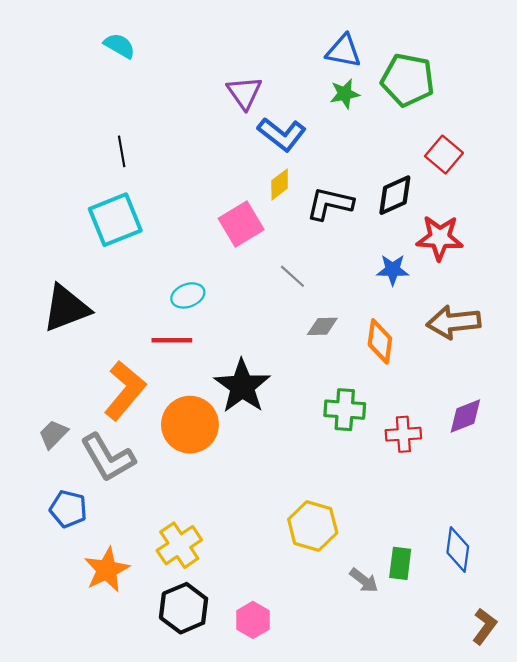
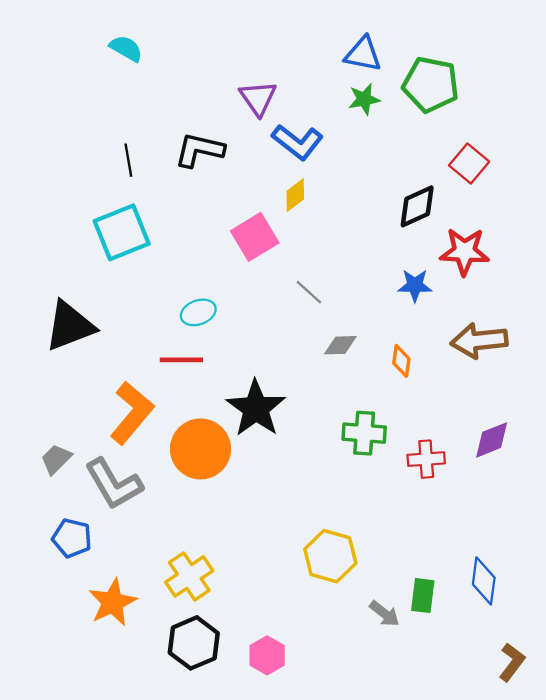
black L-shape: (330, 204) -> (199, 150), moved
orange diamond: (380, 341) -> (401, 361), size x0.7

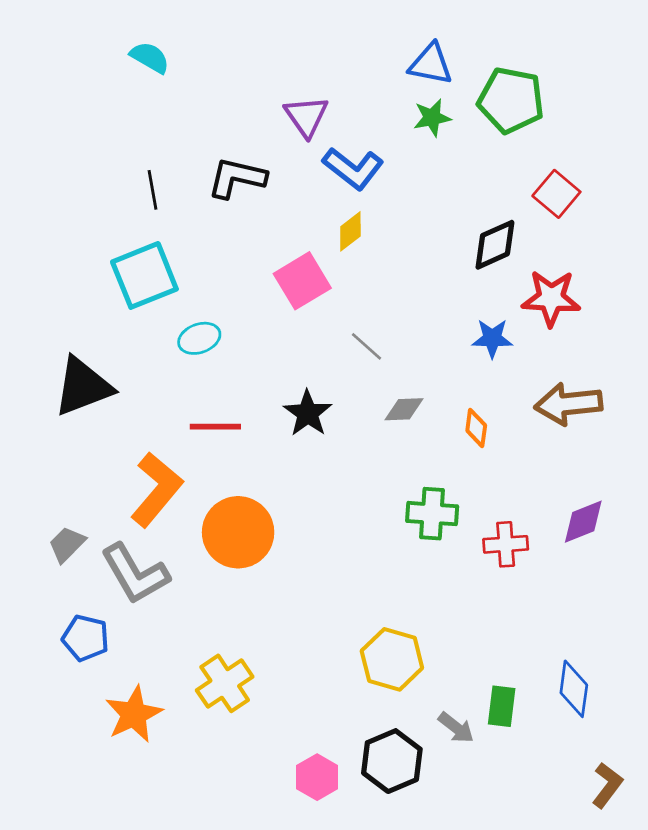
cyan ellipse: (198, 312) -> (199, 338), moved
black star: (256, 408) -> (308, 413), moved, size x0.7
black hexagon: (194, 643) -> (392, 761), moved

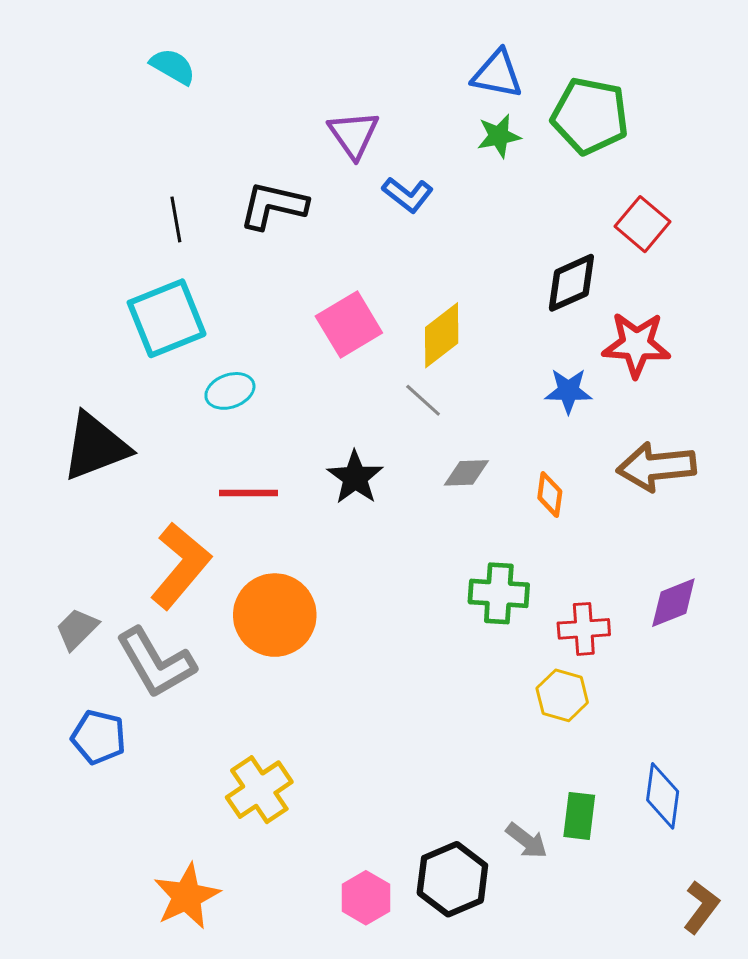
blue L-shape: (353, 168) -> (408, 195), size x0.7
yellow diamond: (350, 231) -> (442, 335), moved, size x1.4
yellow hexagon: (392, 659) -> (562, 695), moved, size x0.7
orange star: (134, 714) -> (187, 896), moved

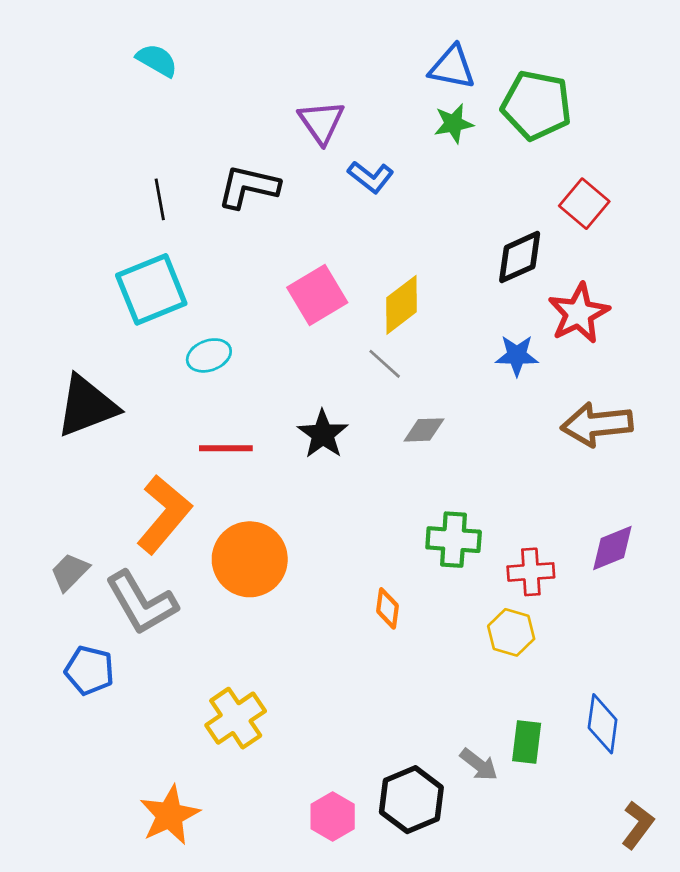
red star: (636, 345) -> (579, 313), turned -30
orange diamond: (550, 494) -> (387, 608), moved

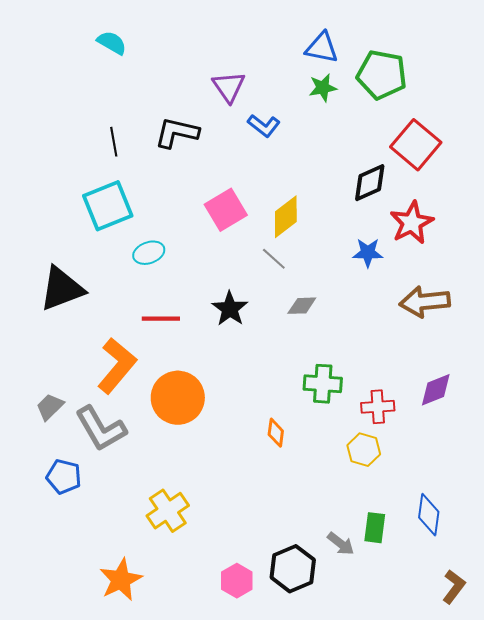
red square: (584, 204) -> (416, 145), size x1.4

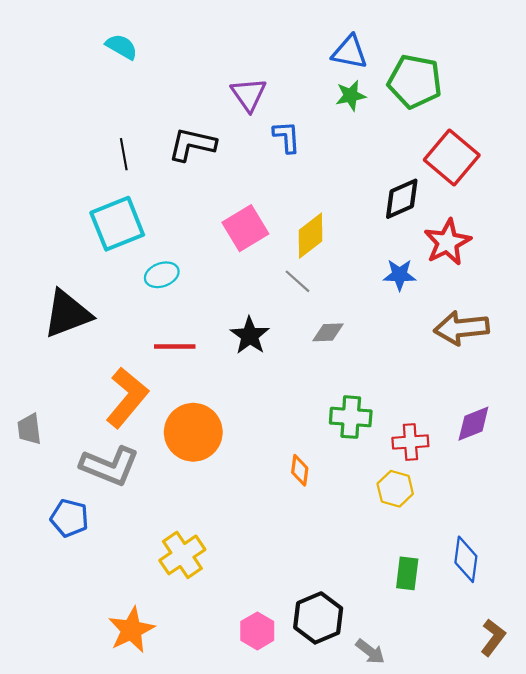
blue L-shape: (264, 126) -> (287, 137), turned -132
gray trapezoid: (50, 407) -> (29, 429), moved, turned -52
gray L-shape: (101, 429) -> (110, 466), turned -38
gray arrow: (341, 544) -> (370, 652), moved

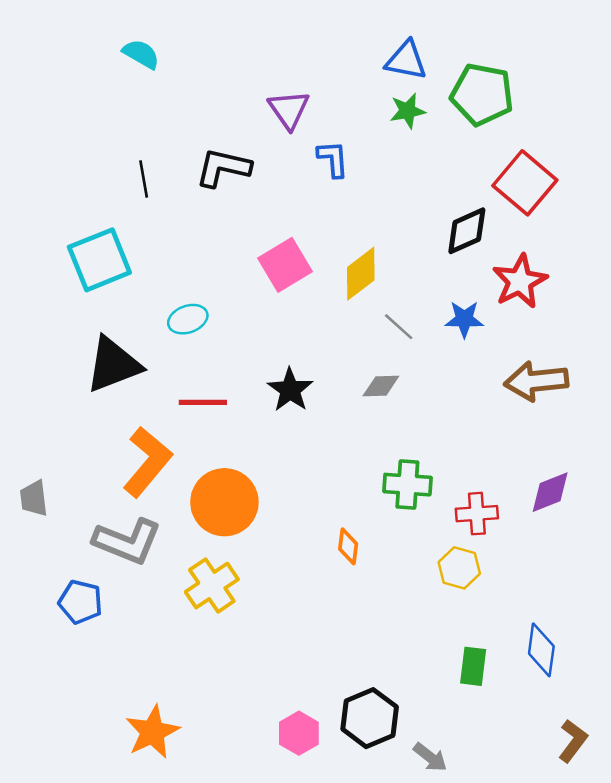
cyan square: (117, 224) -> (99, 260), moved
gray line: (298, 281) -> (399, 327), moved
black triangle: (67, 314) -> (113, 365), moved
yellow cross: (182, 555) -> (212, 586), moved

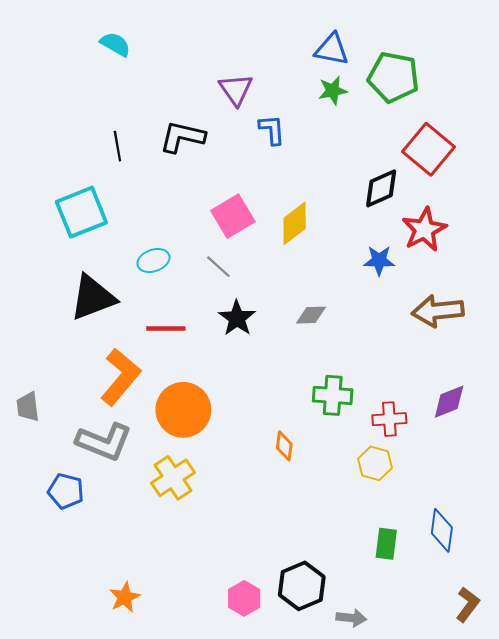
gray line: (399, 327) -> (218, 267), moved
orange star: (152, 732) -> (125, 597), size x0.7
gray arrow: (430, 757) -> (351, 618), turned -32

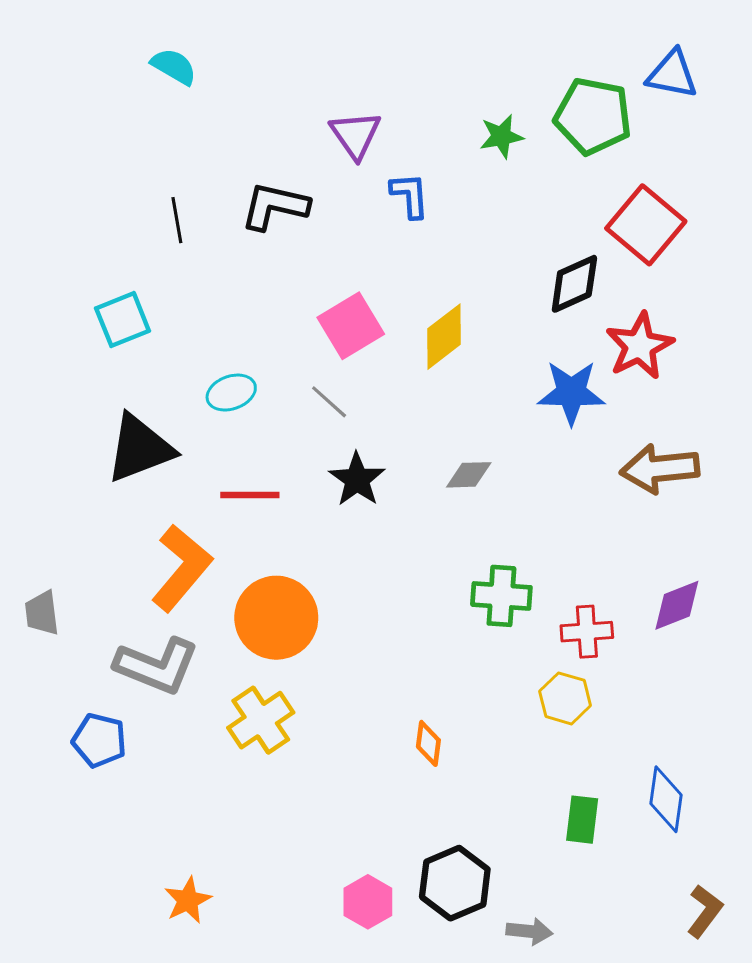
blue triangle: (332, 49) -> (672, 74), moved
cyan square: (81, 212) -> (123, 320), size x0.7
blue star: (379, 260) -> (571, 393), size x1.4
orange diamond: (284, 446) -> (428, 743), moved

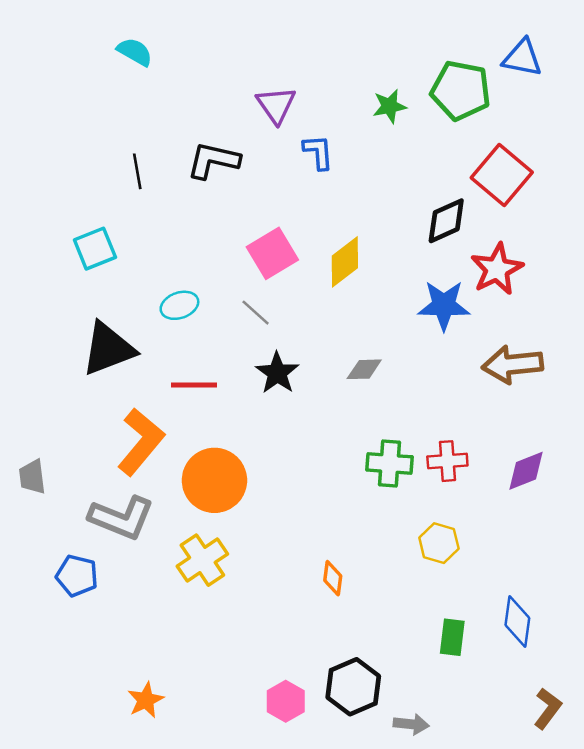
red cross: (587, 632) -> (447, 461), moved

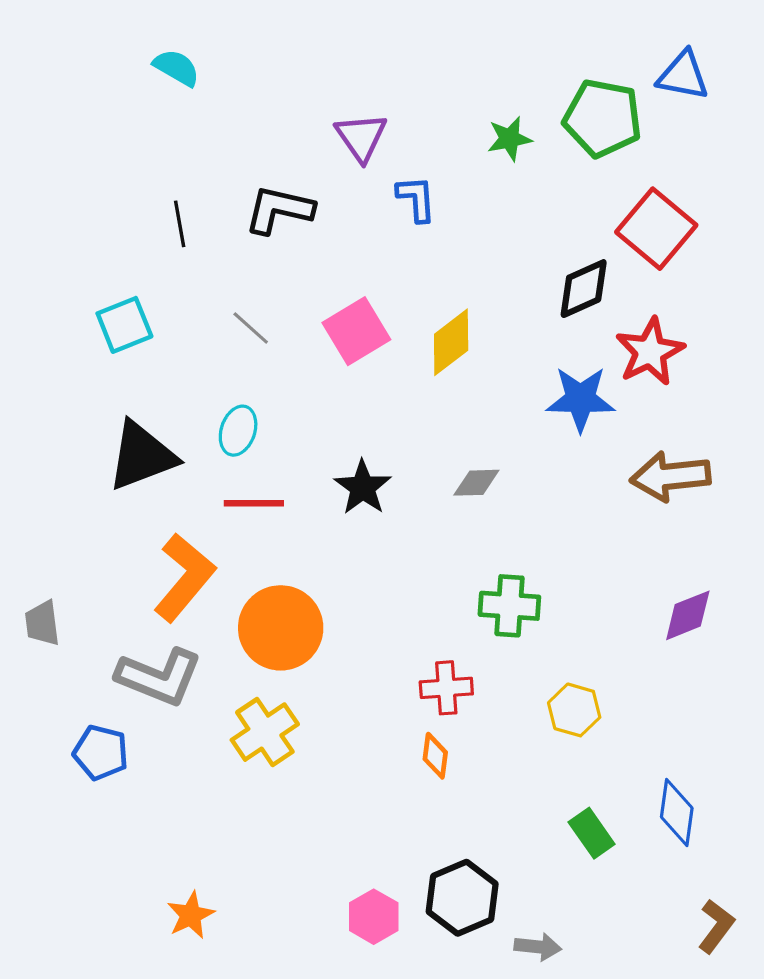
cyan ellipse: (179, 305) -> (238, 431), moved, turned -51
gray line: (256, 313) -> (251, 328), moved
red cross: (447, 461) -> (446, 688), moved
green rectangle: (452, 637) -> (592, 833), turned -42

